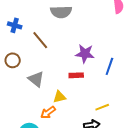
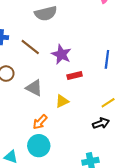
purple star: (85, 54) -> (61, 54), moved, turned 30
orange arrow: (48, 112) -> (40, 122), moved

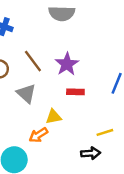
brown line: (30, 47) -> (33, 61), moved
orange arrow: (40, 122) -> (38, 135), moved

